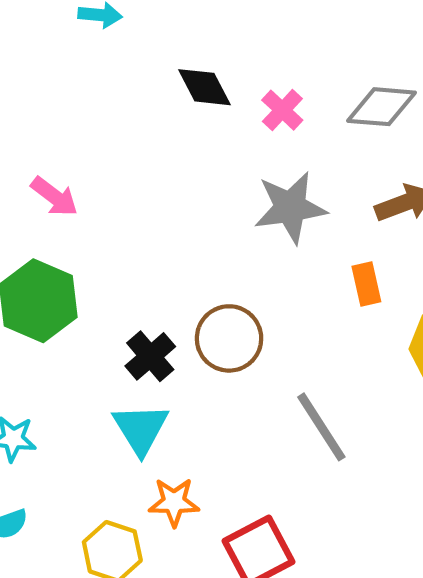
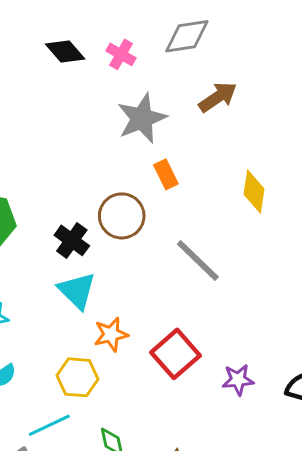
orange rectangle: (366, 284) -> (166, 174), moved

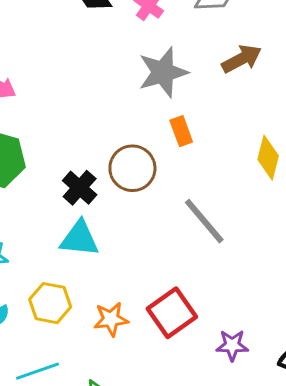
cyan triangle: (77, 291) -> (79, 239), turned -45
orange star: (111, 334) -> (111, 319), moved
yellow hexagon: (77, 377) -> (50, 303), moved

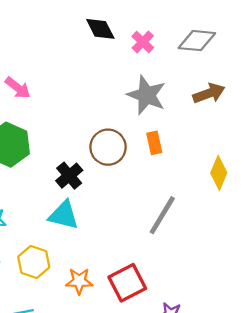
gray star: (163, 72) -> (146, 95), turned 30
brown circle: (132, 168) -> (108, 147), moved
gray line: (204, 221) -> (162, 215), turned 63

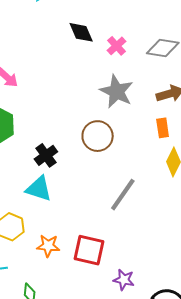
orange rectangle: (154, 143) -> (163, 128), moved
brown circle: (108, 147) -> (98, 136), moved
red square: (127, 283) -> (89, 250), turned 36

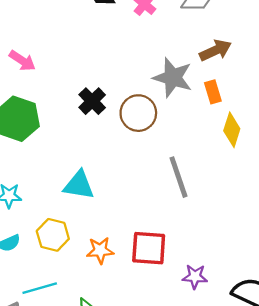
gray star: (117, 91) -> (173, 78), moved
black cross: (46, 155) -> (92, 101), moved
gray line: (123, 195) -> (178, 177), turned -45

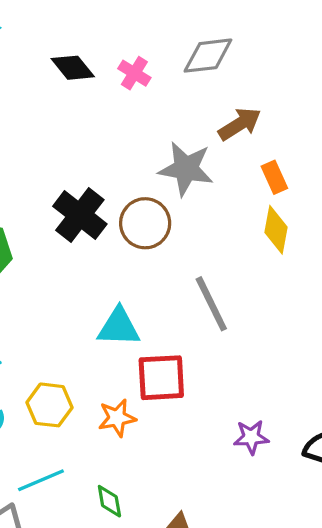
orange rectangle: (213, 92) -> (274, 177), moved
black cross: (92, 101) -> (80, 215), size x1.4
cyan triangle: (79, 185) -> (119, 327), moved
red square: (149, 248) -> (161, 378), moved

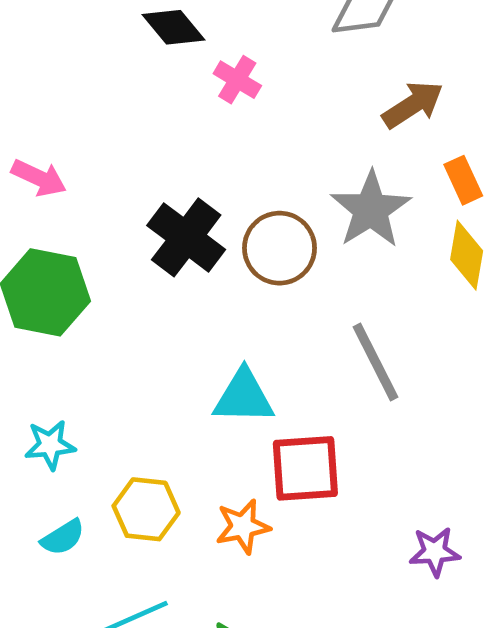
pink cross: (134, 73) -> (237, 80), moved
gray star: (186, 169) -> (371, 210), moved, turned 30

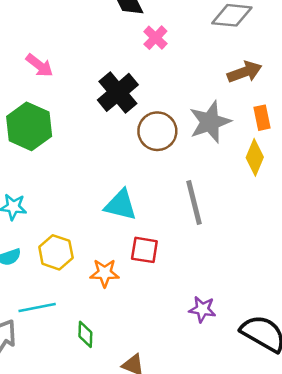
black cross: (186, 237) -> (118, 92), moved
red square: (305, 468) -> (144, 250), size x0.7

